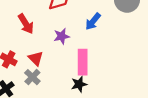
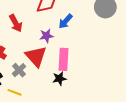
blue arrow: (93, 21) -> (66, 21), moved
red triangle: (36, 58) -> (36, 56), moved, size x1.6

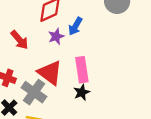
purple star: (46, 36) -> (56, 36), moved
gray cross: (19, 70) -> (34, 92), size x1.5

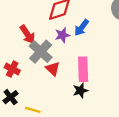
red triangle: (50, 73) -> (53, 69), size x0.6
gray cross: (34, 92) -> (41, 52), moved

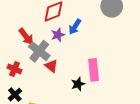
pink rectangle: (83, 69) -> (94, 70), moved

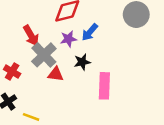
red triangle: (51, 66) -> (56, 74), turned -40
black star: (78, 84) -> (82, 62), moved

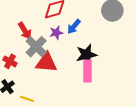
black star: (82, 62) -> (86, 55), moved, size x1.5
red triangle: (56, 74) -> (46, 62), size x1.6

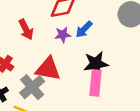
gray cross: (36, 47) -> (32, 87), moved

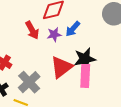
red arrow: (26, 29) -> (32, 30), moved
red triangle: (48, 69) -> (62, 67), moved, turned -45

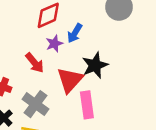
red arrow: (32, 30) -> (35, 63), moved
pink rectangle: (85, 76) -> (87, 105), moved

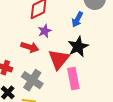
blue arrow: (75, 33) -> (77, 19), moved
red arrow: (35, 63) -> (30, 47), turned -30

